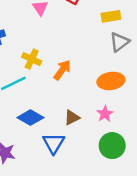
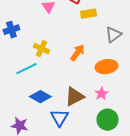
yellow rectangle: (111, 16) -> (88, 14), moved
orange arrow: (62, 70) -> (77, 53), moved
brown triangle: (72, 118) -> (74, 97), size x1.5

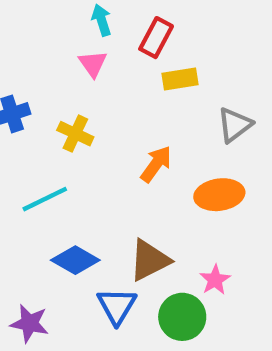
yellow cross: (41, 49) -> (75, 134), moved
pink star: (101, 94) -> (215, 280), moved
green circle: (107, 120) -> (182, 317), moved

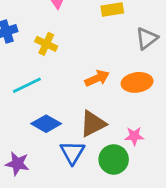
orange arrow: (156, 164) -> (97, 78), moved, turned 30
pink star: (215, 280) -> (134, 136), turned 30

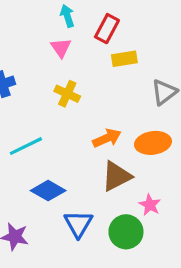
yellow cross: (46, 44) -> (67, 94), moved
brown triangle: (93, 124) -> (116, 176), moved
pink star: (134, 136) -> (150, 205), turned 30

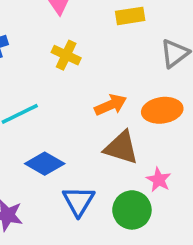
brown triangle: (116, 176) -> (121, 148), turned 44

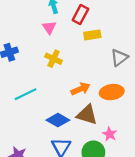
blue diamond: (45, 164) -> (58, 120), moved

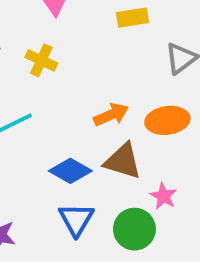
yellow cross: (54, 59) -> (41, 60), moved

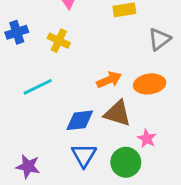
blue diamond: (70, 171) -> (80, 120), turned -36

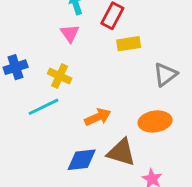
orange arrow: (109, 80) -> (98, 117), moved
cyan line: (38, 87) -> (43, 107), moved

